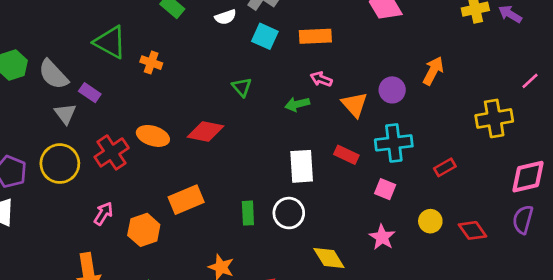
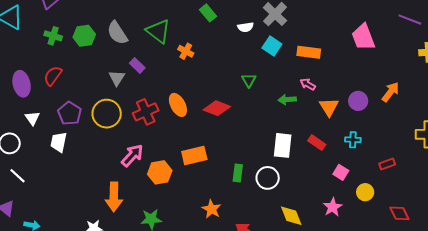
gray semicircle: (53, 74) -> (117, 33), moved
orange ellipse: (153, 136) -> (178, 105), turned 35
cyan cross: (394, 143) -> (353, 140), size x0.6
pink arrow: (103, 214) -> (132, 155), size x1.4
yellow circle: (430, 221) -> (365, 192), moved

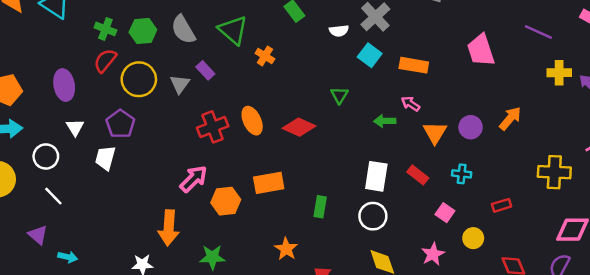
red semicircle: (53, 76) -> (105, 61), moved
yellow circle: (107, 114) -> (139, 79), moved
white circle: (268, 178) -> (373, 216), moved

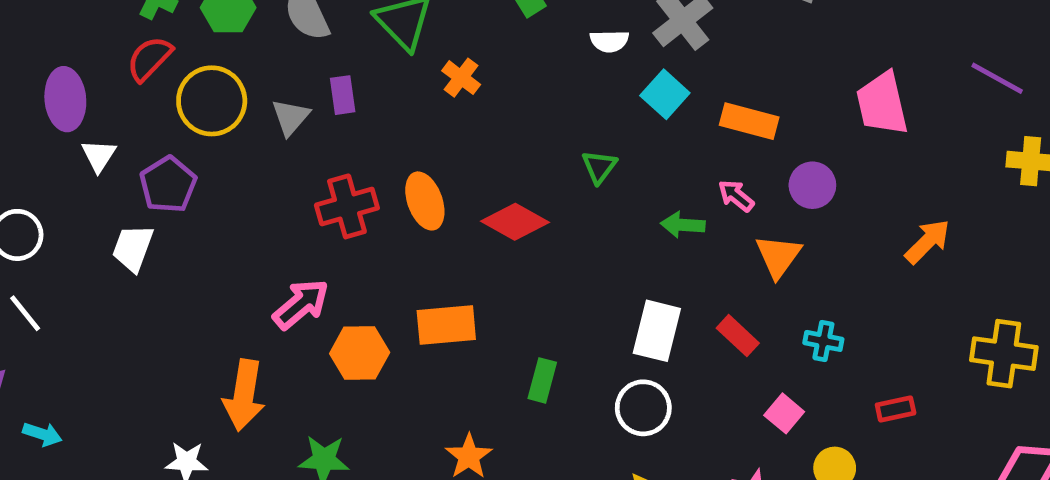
purple rectangle: (205, 70) -> (343, 95), turned 30
white triangle: (75, 127) -> (99, 155), moved
purple circle: (471, 127) -> (812, 185), moved

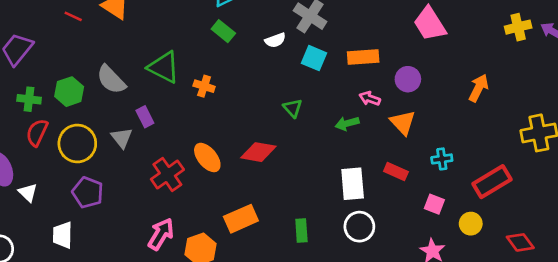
purple pentagon: (168, 185) -> (88, 192), moved
red rectangle: (896, 409) -> (492, 182), size x1.8

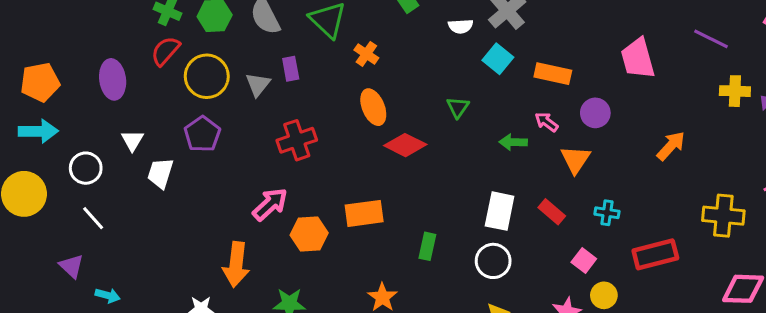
orange ellipse: (207, 158) -> (373, 107), moved
white triangle: (28, 193) -> (132, 140), moved
yellow circle: (471, 224) -> (604, 295), moved

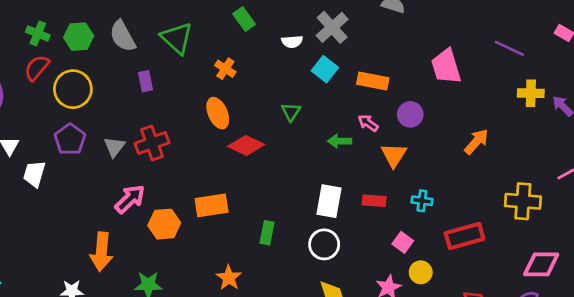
orange cross: (366, 54) -> (225, 69), moved
gray triangle: (258, 84) -> (114, 147), moved
red rectangle: (552, 212) -> (374, 201), turned -35

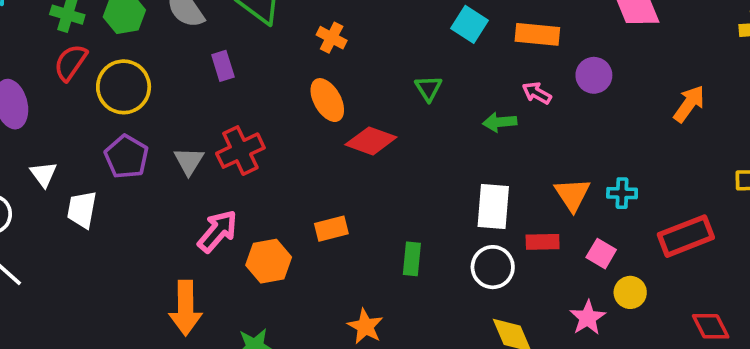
orange triangle: (394, 155) -> (572, 194), moved
red rectangle: (374, 201) -> (543, 242), moved
orange rectangle: (212, 205) -> (331, 229), size x0.7

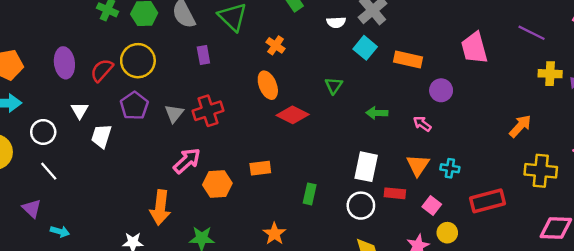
red semicircle: (71, 62) -> (102, 70), moved
pink arrow: (537, 93) -> (422, 124), moved
orange arrow: (689, 104) -> (520, 126), moved

